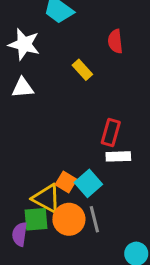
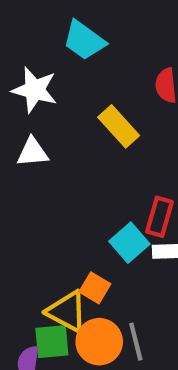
yellow rectangle: (82, 70) -> (119, 126), size x1.4
cyan square: (88, 183) -> (129, 243), moved

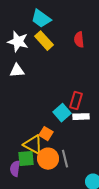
yellow rectangle: (119, 126) -> (44, 41), moved

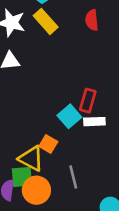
orange circle: (48, 159) -> (36, 190), moved

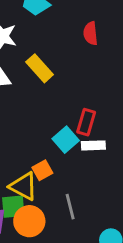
yellow rectangle: (46, 21) -> (40, 68), moved
orange square: (48, 144) -> (42, 170), turned 30

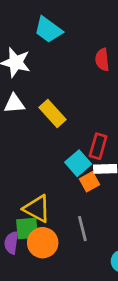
yellow rectangle: (40, 68) -> (53, 114), moved
orange square: (42, 170) -> (89, 182), moved

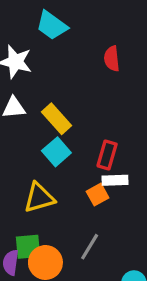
cyan square: (78, 163) -> (56, 152), moved
yellow triangle: (37, 209) -> (39, 198), moved, turned -44
gray line: (82, 229) -> (90, 247), turned 45

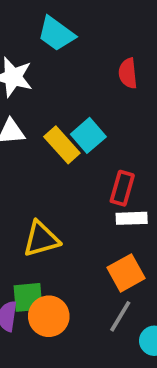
cyan square: (56, 152) -> (88, 135), moved
orange square: (98, 195) -> (126, 273), moved, size x1.4
gray line: (90, 247) -> (120, 316), moved

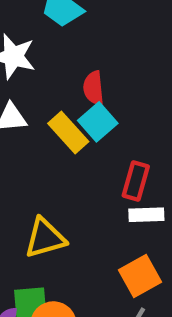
red semicircle: (128, 73) -> (94, 88), moved

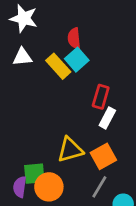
white rectangle: (146, 215) -> (107, 118), turned -60
yellow triangle: (45, 238) -> (70, 150), moved

